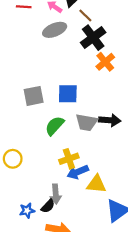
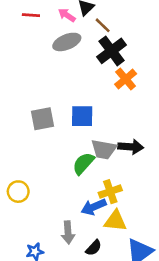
green semicircle: (55, 126) -> (83, 163), moved
yellow cross: (69, 159) -> (110, 192), moved
black semicircle: (48, 206) -> (94, 248), moved

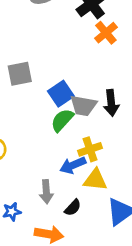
blue square: (82, 116) -> (61, 94), moved, turned -35
black arrow: (131, 147) -> (111, 103), turned 80

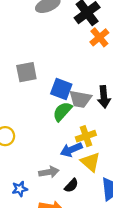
blue square: (61, 94) -> (61, 89), turned -35
yellow triangle: (95, 180) -> (90, 162), turned 35
gray arrow: (46, 192) -> (49, 172), turned -96

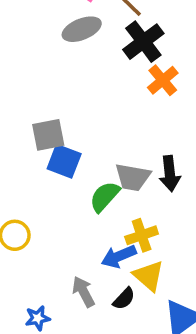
blue square: (61, 89) -> (64, 161), moved
gray arrow: (49, 172) -> (83, 292), turned -108
black semicircle: (71, 186) -> (124, 299), moved

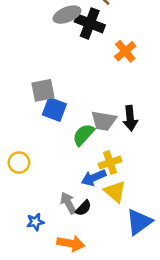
black cross: (143, 42) -> (90, 23), moved, turned -32
black semicircle: (124, 299) -> (83, 208), moved

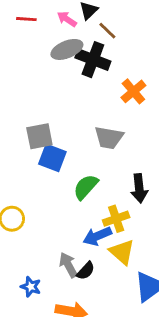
black arrow: (130, 118) -> (139, 188), moved
gray trapezoid: (104, 121) -> (109, 138), moved
blue star: (35, 222) -> (31, 287), turned 30

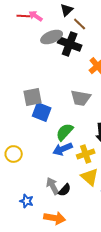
pink arrow: (67, 19) -> (36, 16), moved
blue arrow: (97, 236) -> (63, 149), moved

